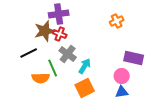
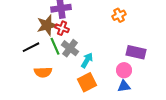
green line: (53, 68) -> (55, 46), moved

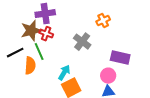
gray cross: (70, 48) -> (82, 42), moved
cyan arrow: (87, 60) -> (64, 73), moved
orange semicircle: (43, 72) -> (30, 66), moved, turned -84

